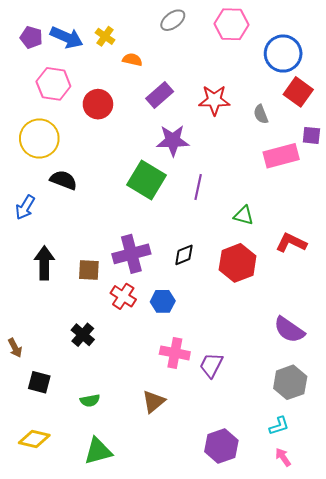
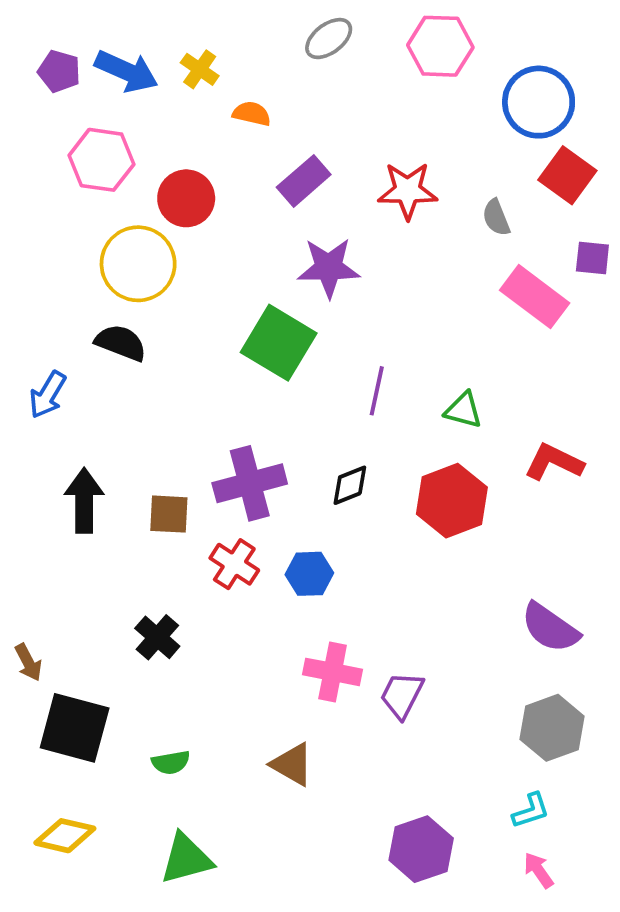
yellow circle: (39, 139) -> (138, 264), moved
pink rectangle: (281, 156) -> (535, 297), turned 52
purple line: (198, 187) -> (377, 391), moved
black square: (39, 382) -> (75, 728), size x1.6
brown triangle: (154, 402) -> (292, 764), turned -50

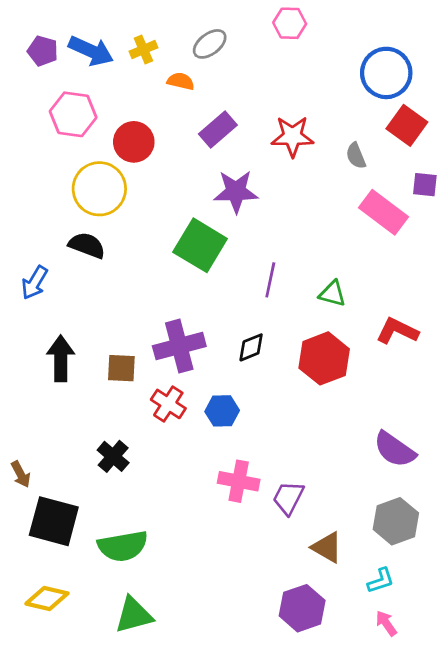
gray ellipse: (329, 39) -> (210, 44), moved
pink hexagon: (440, 46) -> (290, 23), moved, size x0.7
yellow cross: (200, 69) -> (143, 49), turned 32
green semicircle: (171, 762) -> (123, 546), size x1.8
brown triangle: (292, 764) -> (327, 547), moved

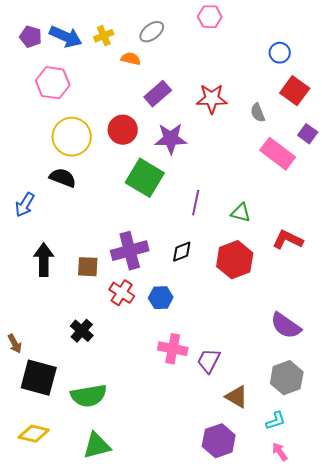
blue circle: (386, 73) -> (280, 53), size x0.6
red circle: (134, 142) -> (123, 130), moved
purple square: (425, 185) -> (308, 134), turned 30

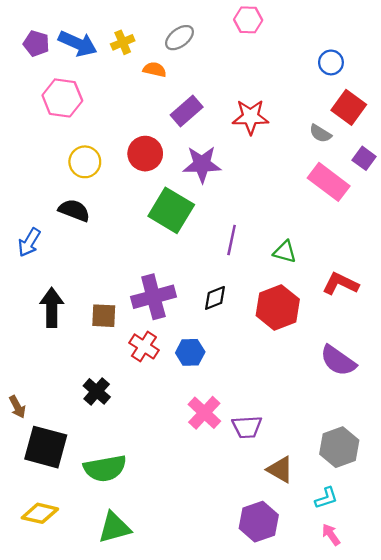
gray semicircle: (258, 113) -> (320, 133), moved, turned -36
yellow circle: (72, 137) -> (85, 162), size x0.7
purple semicircle: (286, 326) -> (338, 361), moved
pink cross: (173, 349) -> (204, 413), turned 32
purple trapezoid: (209, 361) -> (247, 427), turned -120

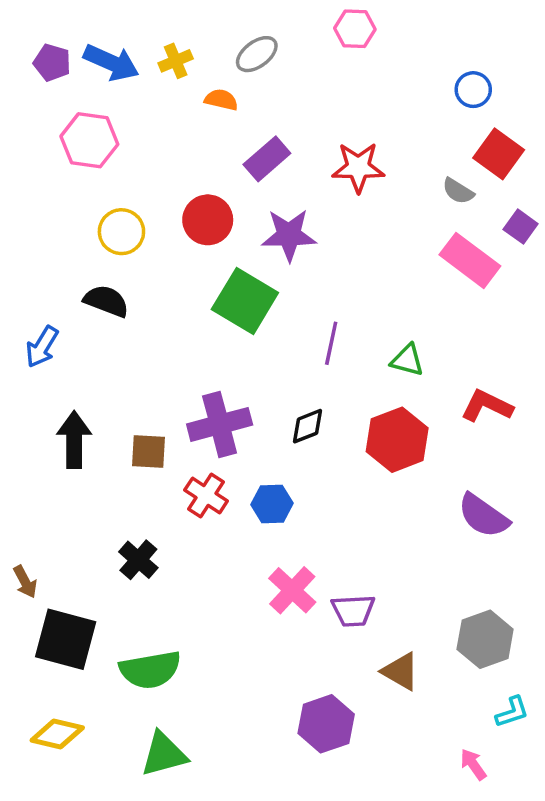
cyan L-shape: (326, 498) -> (512, 712), moved
purple hexagon: (259, 522) -> (326, 724), moved

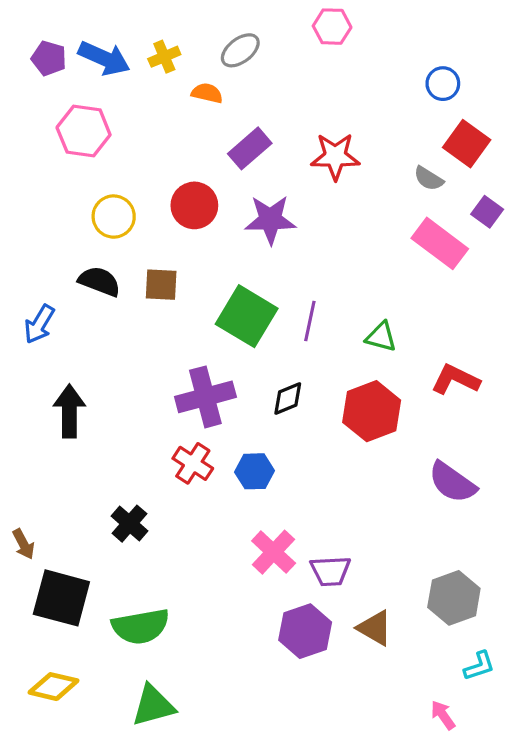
green square: (245, 301) -> (247, 316), moved
brown square: (149, 452) -> (161, 285), moved
purple hexagon: (326, 724) -> (305, 631), moved

